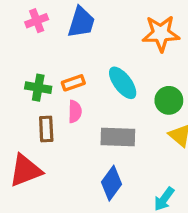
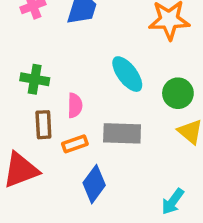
orange rectangle: (73, 83) -> (75, 144), moved
blue diamond: (112, 183) -> (94, 184), moved

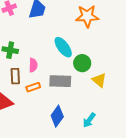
green circle: (178, 93) -> (82, 63), moved
blue diamond: (94, 184) -> (57, 116), moved

